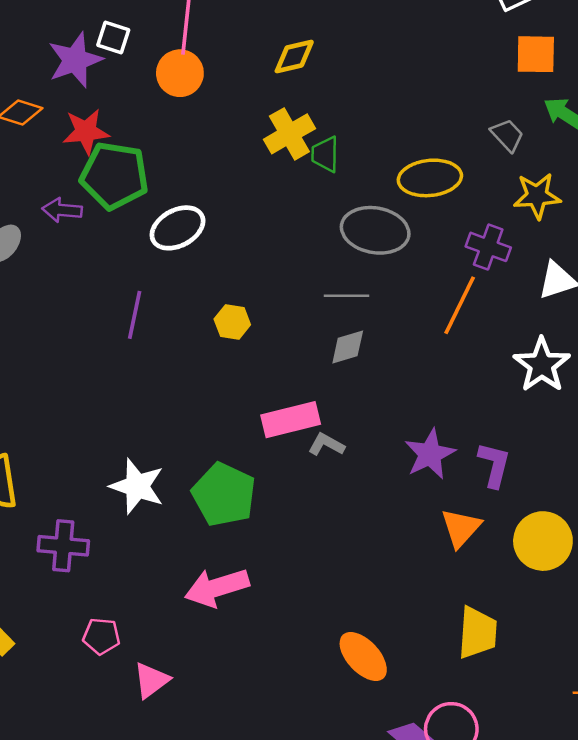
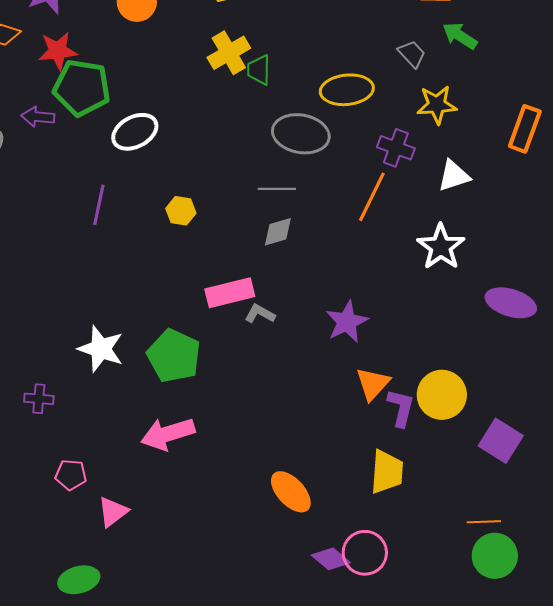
purple L-shape: (494, 465) -> (401, 408), moved
purple cross: (63, 546) -> (39, 399), size x0.7

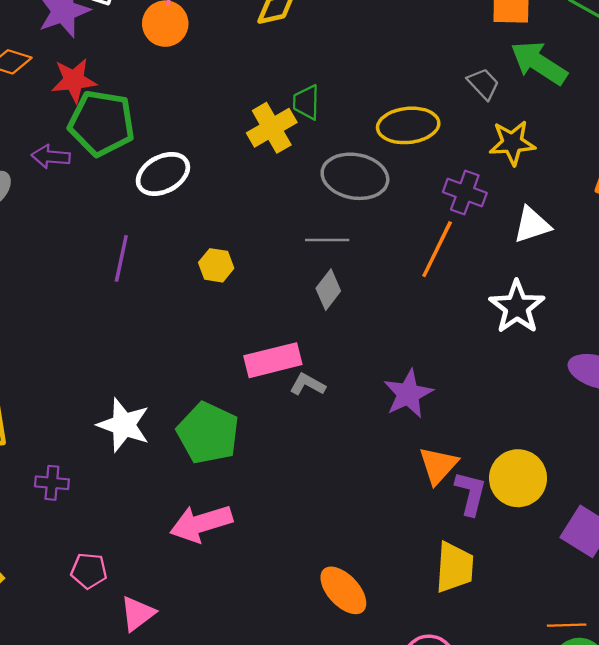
green arrow: (460, 36) -> (539, 63), size x1.4
yellow cross: (229, 53) -> (272, 128), moved
gray diamond: (278, 232) -> (328, 290), turned -36

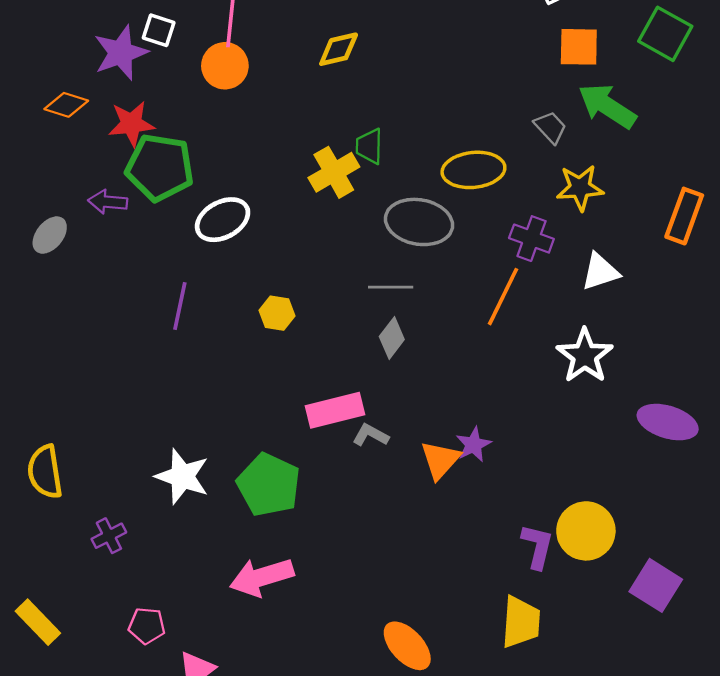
purple star: (408, 394) -> (473, 445), size x0.7
orange triangle: (438, 465) -> (440, 460), moved
purple cross: (52, 483) -> (109, 536), turned -32

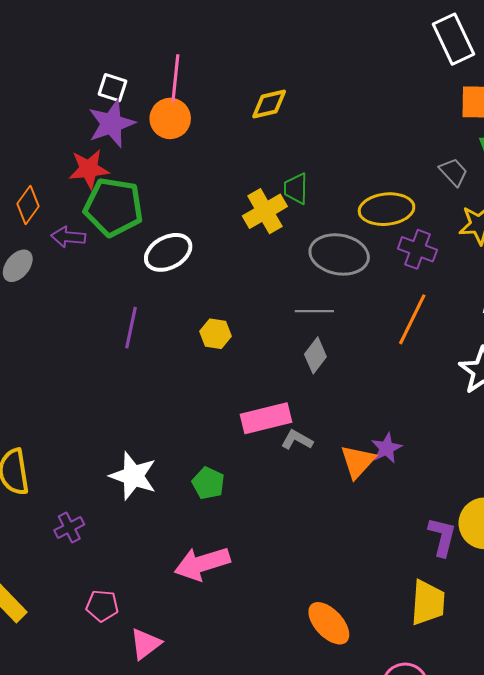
purple star: (121, 53) -> (111, 124), moved
orange diamond: (66, 105) -> (28, 205), moved, turned -72
purple cross: (531, 239) -> (417, 249), moved
green pentagon: (269, 485) -> (208, 483), size x0.6

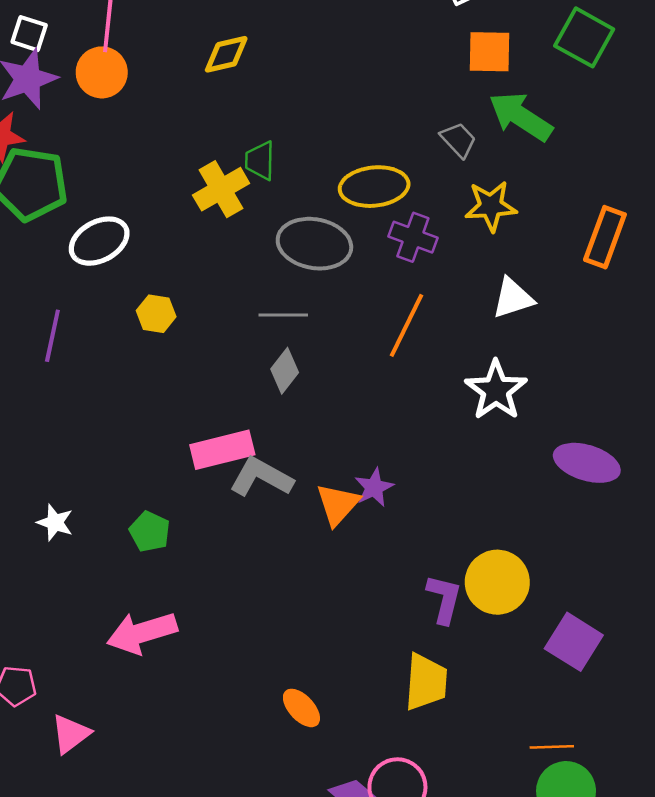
yellow hexagon: (216, 334) -> (156, 314), moved
gray L-shape: (297, 440) -> (261, 477), size x1.6
white star: (133, 476) -> (55, 522), size x0.6
orange ellipse: (329, 623) -> (301, 708), size x0.7

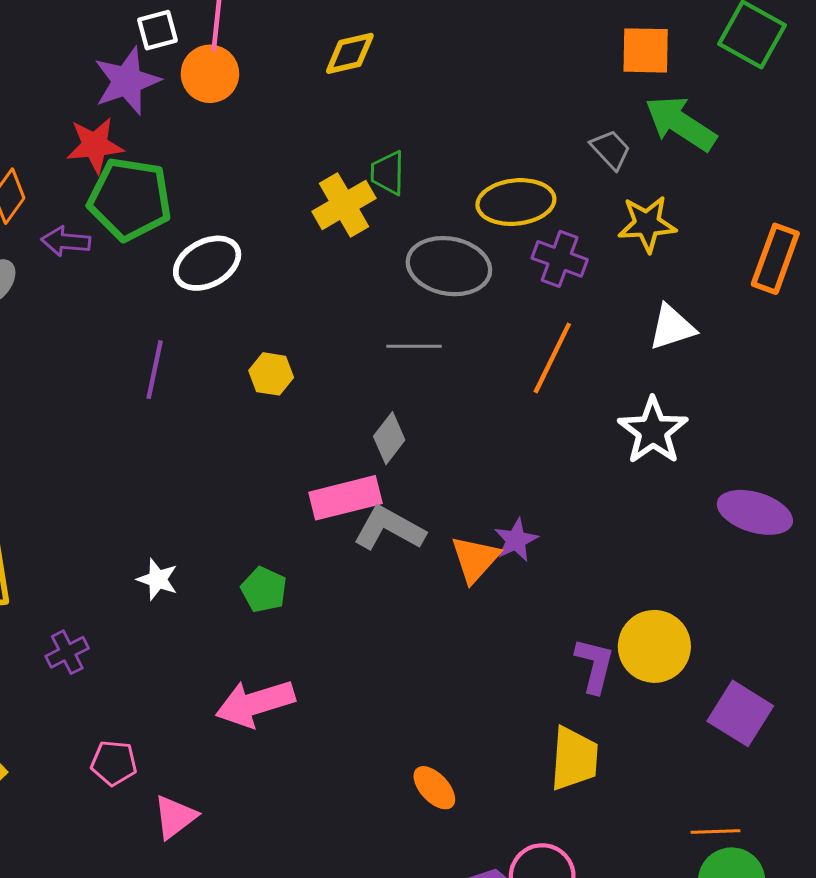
white square: (29, 34) -> (158, 30), moved, turned -33
yellow hexagon: (156, 314) -> (271, 374), moved
gray diamond: (285, 371) -> (389, 438), moved

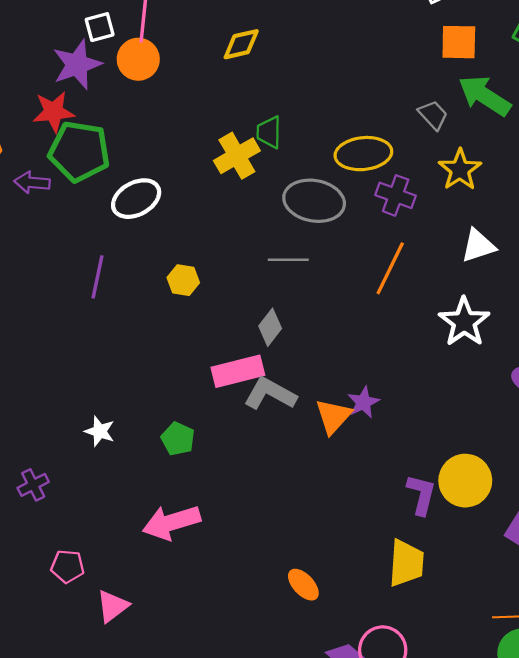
yellow star: (647, 224) -> (460, 170), turned -30

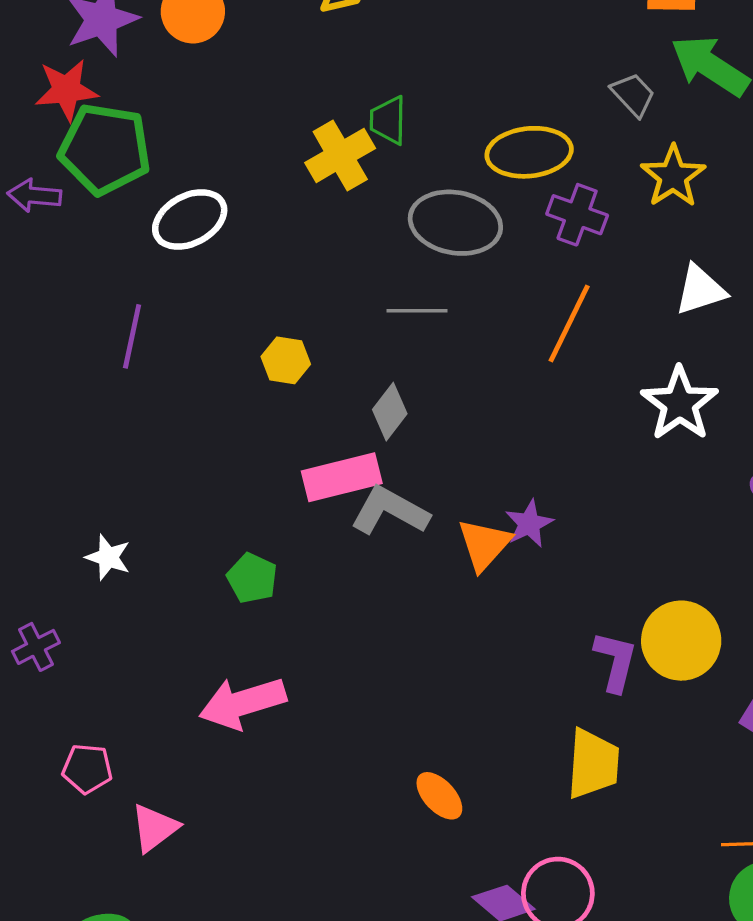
yellow hexagon: (183, 280) -> (286, 360), moved
white star: (100, 431) -> (108, 557), moved

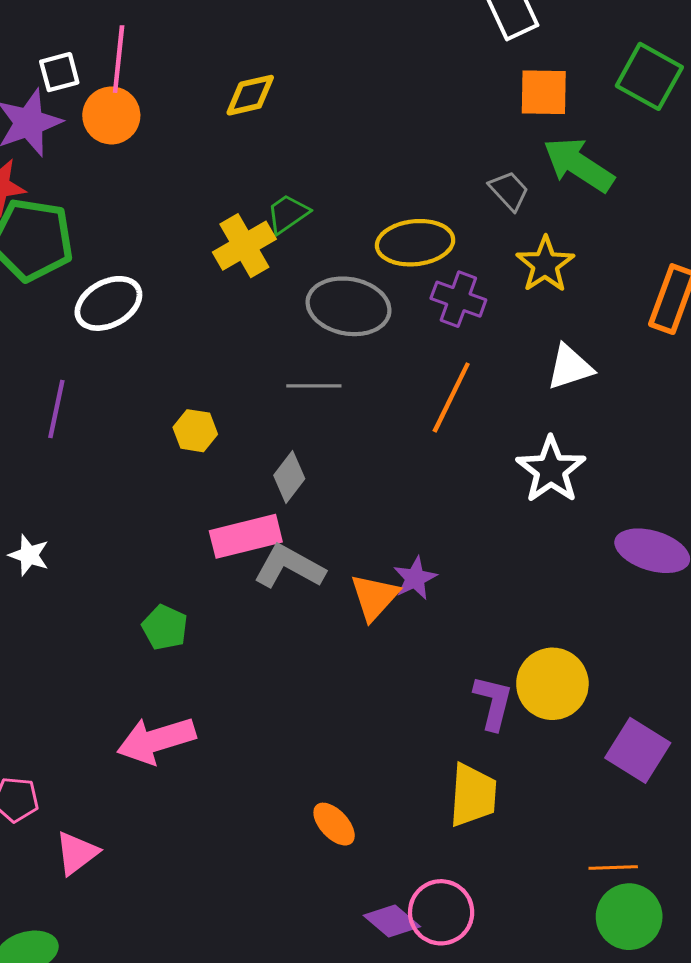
green trapezoid: (388, 120) -> (288, 214), turned 54
white star: (108, 557) -> (29, 555), moved

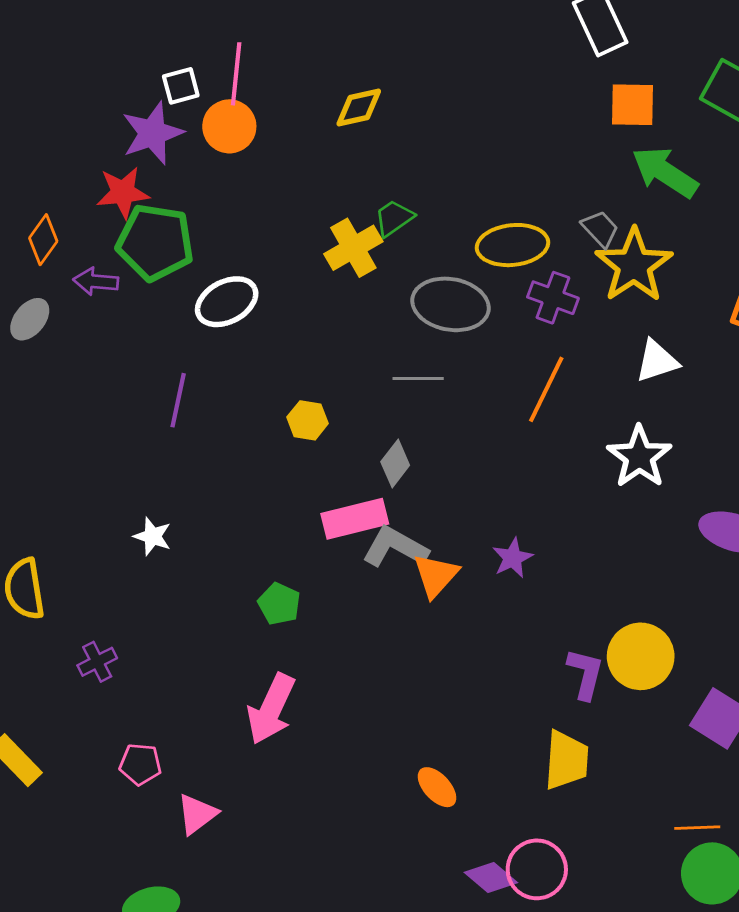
gray trapezoid: (509, 191) -> (600, 229), moved
yellow star: (545, 264) -> (634, 265), size x1.4
orange triangle: (375, 597) -> (436, 575), moved
pink arrow: (156, 740) -> (271, 709), turned -48

